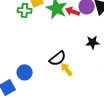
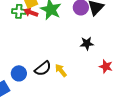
red arrow: (73, 11) -> (31, 12), moved
black semicircle: (58, 58) -> (43, 68), moved

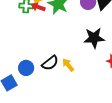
black star: (87, 43) -> (94, 38), size x1.5

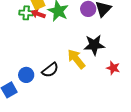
yellow arrow: (68, 65) -> (76, 59), moved, size x1.5

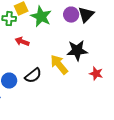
red arrow: (38, 14) -> (22, 42), moved

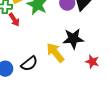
red arrow: (22, 42) -> (14, 20), moved, turned -144

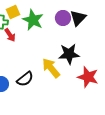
red star: (92, 62) -> (88, 77), size x1.5

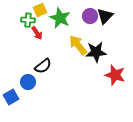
yellow arrow: (51, 68) -> (78, 45), moved
black semicircle: (25, 79) -> (43, 66), moved

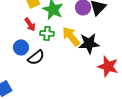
green cross: (28, 20) -> (47, 33), moved
blue circle: (28, 82) -> (21, 47), moved

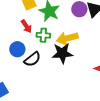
yellow arrow: (71, 36) -> (67, 38), turned -65
black star: (89, 43) -> (62, 53), moved

